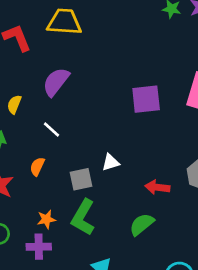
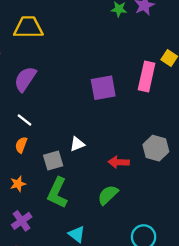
orange semicircle: (37, 166) -> (21, 145), moved
orange star: (46, 219) -> (18, 184), moved
purple cross: (39, 247) -> (22, 221), turned -30

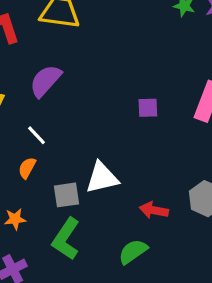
purple square: (103, 88) -> (148, 108), size x0.6
white triangle: (77, 144) -> (102, 178), size x1.6

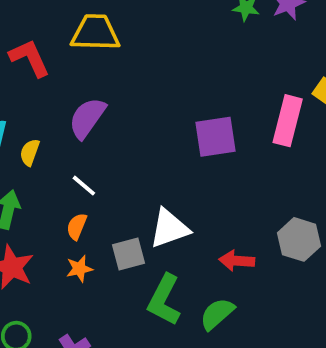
purple square: (148, 108) -> (216, 137), size x1.6
orange star: (15, 219) -> (79, 269), moved
green L-shape: (66, 239) -> (164, 300), moved

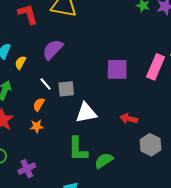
gray hexagon: (299, 239) -> (150, 145), moved
gray square: (129, 254) -> (66, 89), moved
red arrow: (237, 261) -> (129, 119), moved
green L-shape: (164, 300) -> (78, 149), turned -36

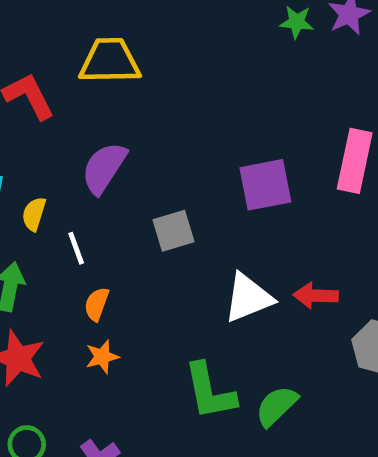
white line: (46, 84) -> (76, 248), moved, turned 32
gray square: (66, 89) -> (173, 231), moved
white triangle: (86, 113) -> (248, 298), moved

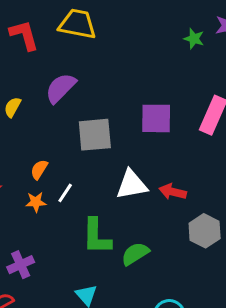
green star: (297, 22) -> (194, 39), moved
gray square: (173, 231) -> (95, 135), size x1.4
white line: (76, 248) -> (65, 193), moved, turned 42

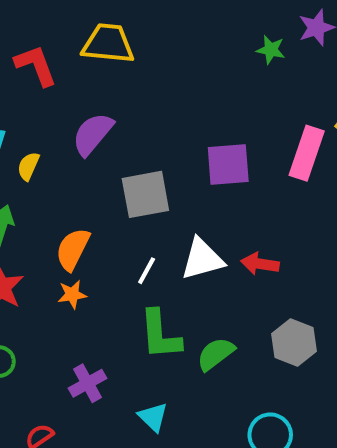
orange semicircle: (39, 169) -> (73, 249), size x1.5
white line: (65, 193) -> (147, 271), moved
gray hexagon: (205, 231) -> (294, 342), moved
purple cross: (21, 265) -> (88, 383), moved

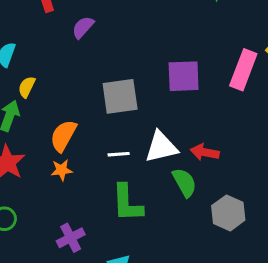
purple semicircle: (93, 134) -> (83, 27), moved, size x0.7
yellow semicircle: (28, 166) -> (27, 87), moved
white line: (147, 271) -> (119, 154), turned 55
green semicircle: (216, 354) -> (184, 183), moved, turned 96

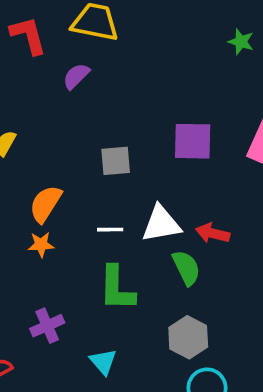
gray square: (120, 96) -> (116, 161), size x0.7
gray hexagon: (228, 213) -> (188, 337), moved

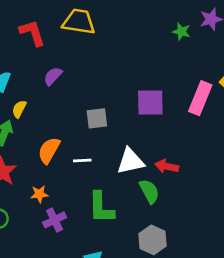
purple semicircle: (76, 76) -> (53, 76), moved
white line: (110, 230) -> (82, 160), moved
orange star: (41, 245) -> (39, 194), moved
purple cross: (47, 326) -> (55, 220), moved

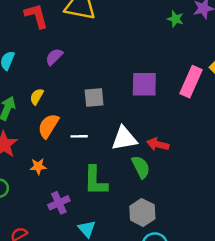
yellow semicircle: (19, 109) -> (37, 97), moved
purple cross: (55, 220) -> (59, 203), moved

